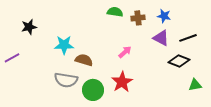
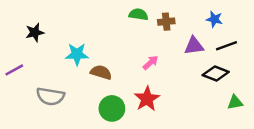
blue star: (164, 16) -> (214, 19), moved
purple triangle: (161, 38) -> (194, 46), turned -36
gray semicircle: (66, 80) -> (50, 96), moved

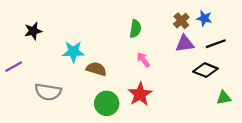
green semicircle: (138, 14) -> (135, 29), moved, turned 90
brown cross: (166, 22) -> (181, 21), moved, turned -35
pink arrow: (151, 63) -> (143, 60), turned -84

